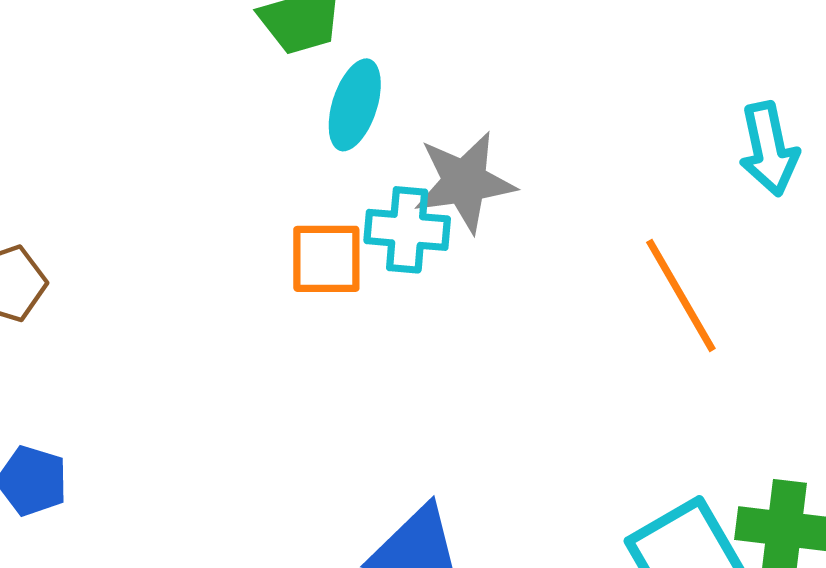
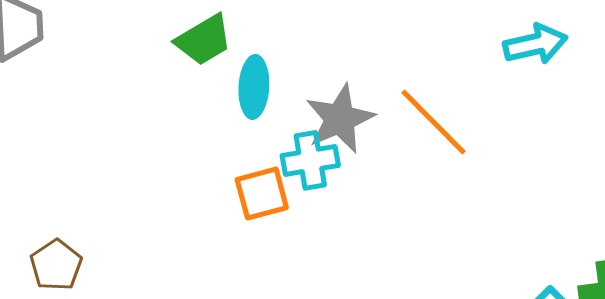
cyan arrow: (769, 149) -> (535, 44), turned -76
orange line: (681, 295) -> (433, 122), moved

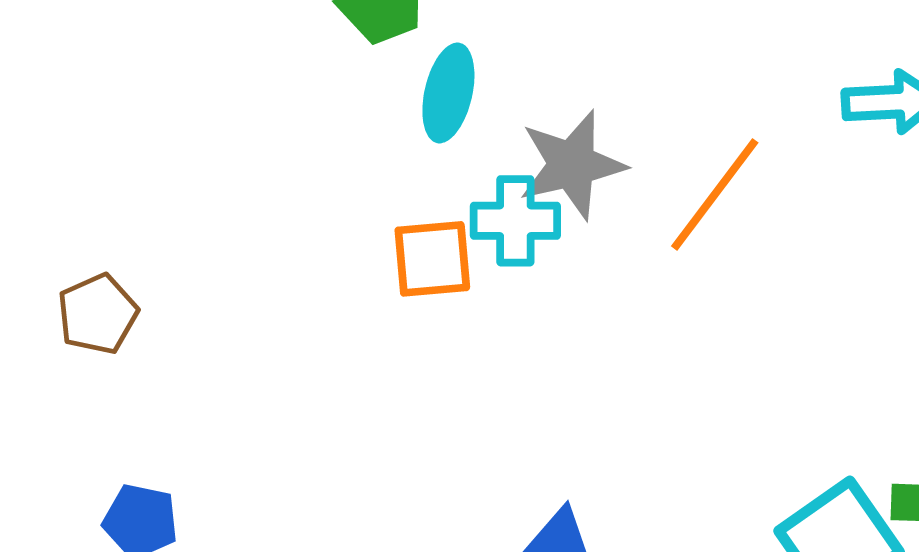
orange line: (433, 122) -> (715, 194), turned 72

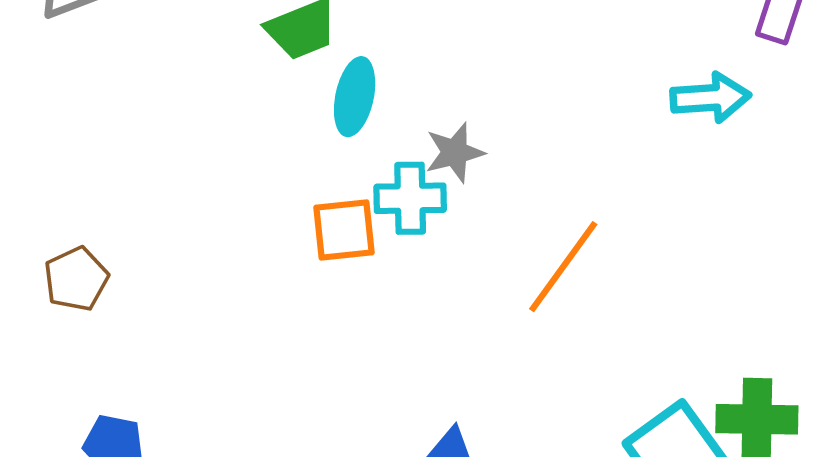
gray star: (572, 165) -> (455, 152), size x0.7
orange line: (715, 194) -> (563, 267), moved

